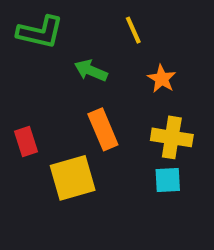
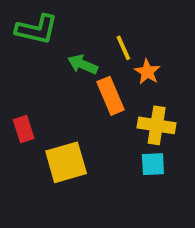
yellow line: (133, 30) -> (123, 48), moved
orange rectangle: (103, 129) -> (110, 96), moved

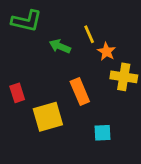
orange rectangle: (110, 96) -> (80, 92), moved
yellow cross: (157, 125) -> (124, 77), moved
cyan square: (153, 164) -> (102, 133), moved

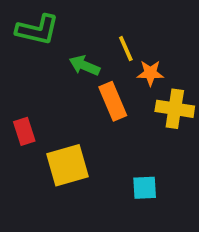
orange star: (106, 52) -> (150, 73), turned -30
orange rectangle: (80, 92) -> (113, 101), moved

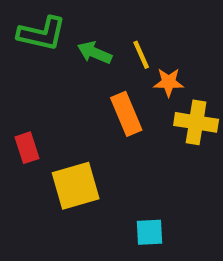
green arrow: (84, 65) -> (95, 53), moved
cyan square: (145, 188) -> (150, 232), moved

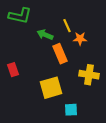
green arrow: (95, 53) -> (45, 35), moved
yellow cross: (196, 122) -> (89, 75), moved
yellow square: (76, 186) -> (51, 88), moved

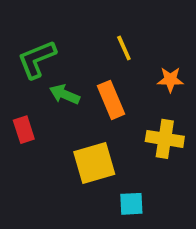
green L-shape: (20, 16) -> (37, 59), moved, turned 145
green arrow: (45, 35) -> (65, 94), moved
orange star: (80, 39) -> (170, 80), moved

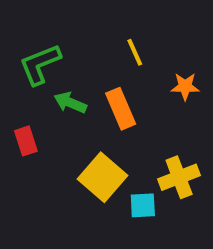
yellow cross: (165, 139) -> (179, 177), moved, turned -30
yellow square: (94, 163) -> (102, 177), turned -33
cyan square: (131, 204) -> (143, 205), moved

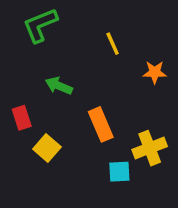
green L-shape: (40, 64) -> (40, 25), moved
orange rectangle: (121, 109) -> (101, 124), moved
yellow square: (102, 177) -> (47, 148), moved, size x0.7

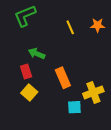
orange star: (155, 72) -> (98, 25), moved
red rectangle: (22, 118) -> (26, 71), moved

